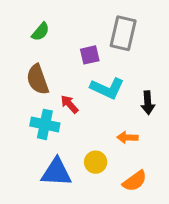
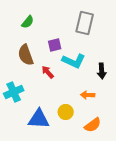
purple square: (90, 55) -> (55, 45), moved
cyan cross: (45, 124) -> (14, 92), moved, turned -36

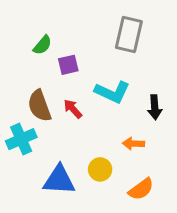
green semicircle: (28, 22) -> (42, 45), moved
purple square: (55, 45) -> (68, 65), moved
brown semicircle: (26, 55) -> (39, 106), moved

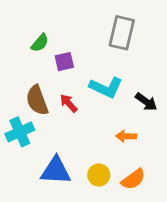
black arrow: (155, 107) -> (146, 102), turned -50
yellow circle: (100, 169) -> (99, 175), moved

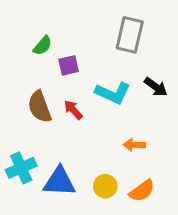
black arrow: (146, 102) -> (156, 87), moved
cyan cross: (20, 132) -> (21, 168), moved

